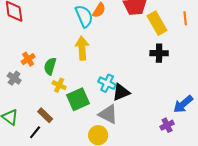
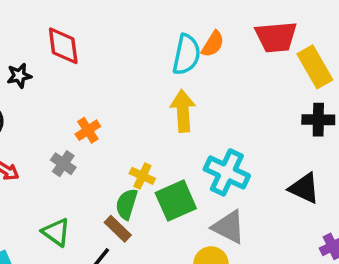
cyan semicircle: (84, 16) -> (186, 55), turned 35
green semicircle: (50, 66) -> (127, 204), moved
cyan cross: (107, 83) -> (227, 172), size x1.4
black triangle: (121, 92) -> (304, 188), moved, turned 48

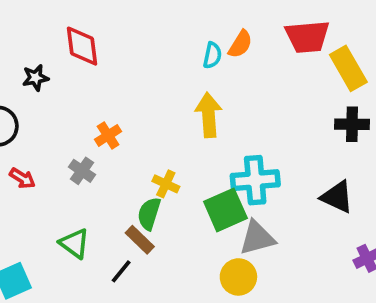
cyan semicircle: (186, 55) -> (212, 55), size x0.6
cyan cross: (227, 172) -> (255, 180), turned -30
green square: (176, 201) -> (225, 210), moved
gray triangle: (229, 227) -> (257, 238), turned -42

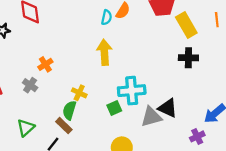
black triangle: (337, 197) -> (168, 108), moved
green square: (225, 210) -> (114, 108), size x0.6
gray triangle: (257, 238) -> (151, 117), moved
green triangle: (75, 243) -> (26, 128), turned 42

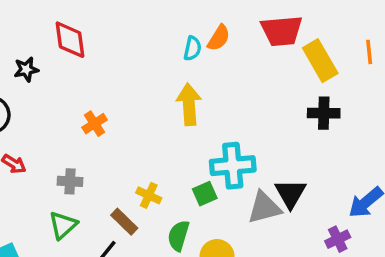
gray cross: (30, 85) -> (70, 181), moved, turned -32
yellow cross: (79, 93) -> (149, 195), moved
black triangle: (168, 108) -> (290, 194), turned 35
green semicircle: (69, 110) -> (179, 236), moved

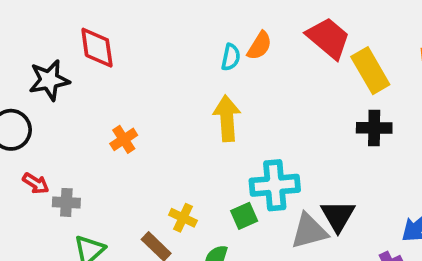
red trapezoid: (282, 31) -> (328, 38), turned -135
black star: (26, 69) -> (49, 80), size x1.5
gray cross: (70, 181) -> (66, 202), moved

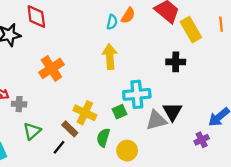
black cross: (374, 128) -> (176, 62), moved
orange cross: (124, 139) -> (51, 68), size x1.6
yellow cross: (183, 218) -> (85, 113), size x1.5

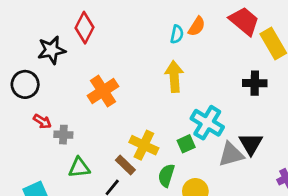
red diamond: (36, 17) -> (84, 28), turned 35
cyan cross: (137, 94) -> (207, 123), turned 36
green triangle: (32, 131) -> (79, 168), turned 36

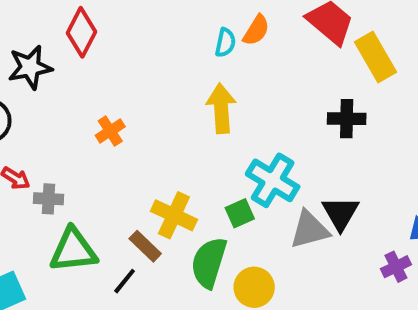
orange cross: (103, 91) -> (110, 131), size x0.6
green triangle: (79, 168) -> (73, 250), size x1.4
green semicircle: (166, 175) -> (209, 263), size x1.4

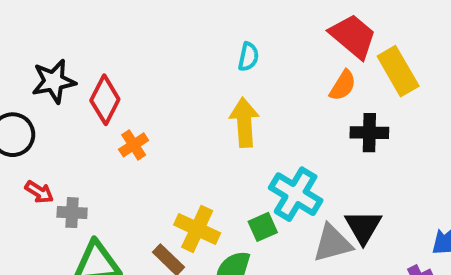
orange semicircle: (256, 30) -> (343, 85), moved
red diamond: (81, 32) -> (105, 100), moved

